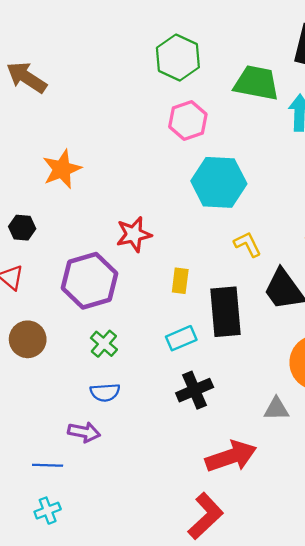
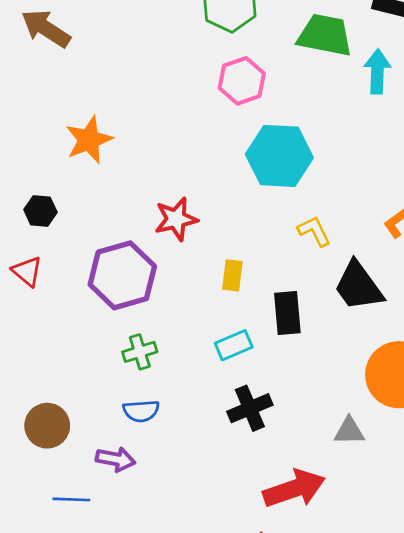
black rectangle: (225, 312) -> (287, 313), size x0.7
brown circle: (28, 339) -> (47, 426), moved
green cross: (104, 344) -> (140, 352), turned 32

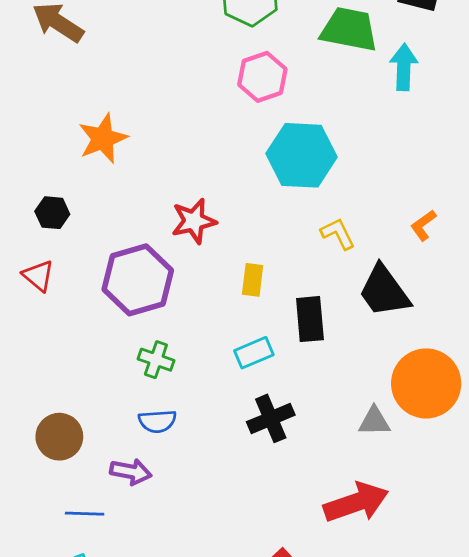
green cross: (140, 352) -> (156, 360), turned 36
gray triangle: (349, 431) -> (374, 421), moved
red arrow: (294, 489) -> (356, 502), moved

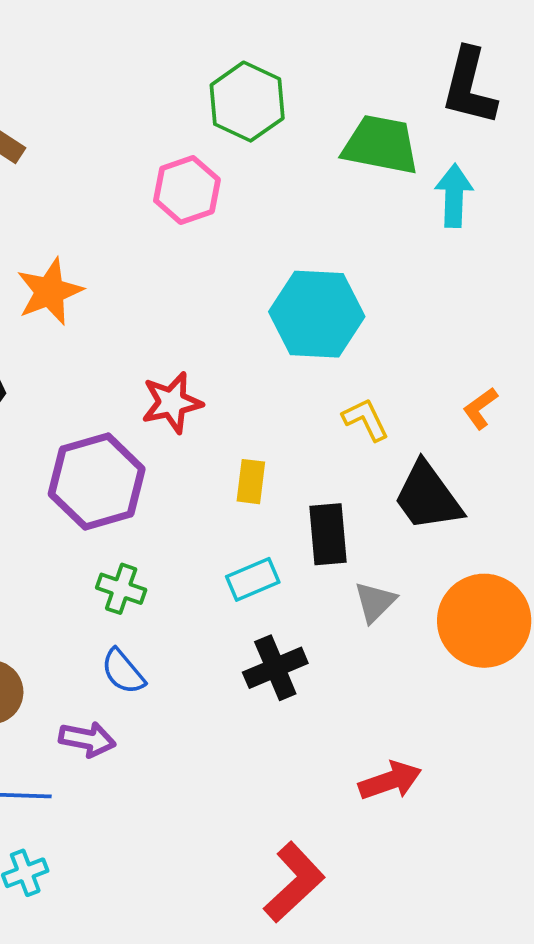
pink hexagon: (262, 77) -> (187, 190), moved
blue semicircle: (157, 421) -> (123, 672), turned 54
gray triangle: (374, 421) -> (375, 602), moved, turned -44
red arrow: (356, 502) -> (390, 781), size x0.7

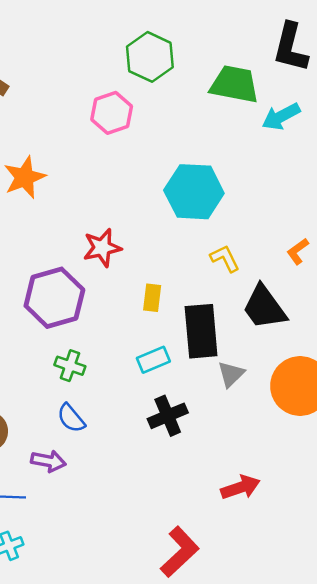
cyan arrow: (454, 196) -> (281, 117), turned -120
black rectangle: (328, 534) -> (201, 331), size x1.4

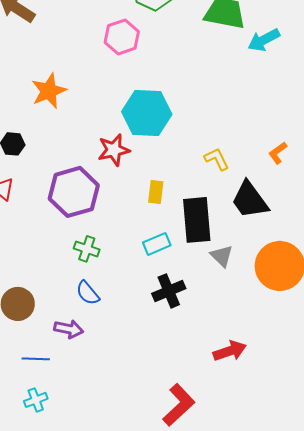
cyan hexagon: (194, 192) -> (147, 113), moved
gray triangle: (231, 374) -> (222, 256), turned -30

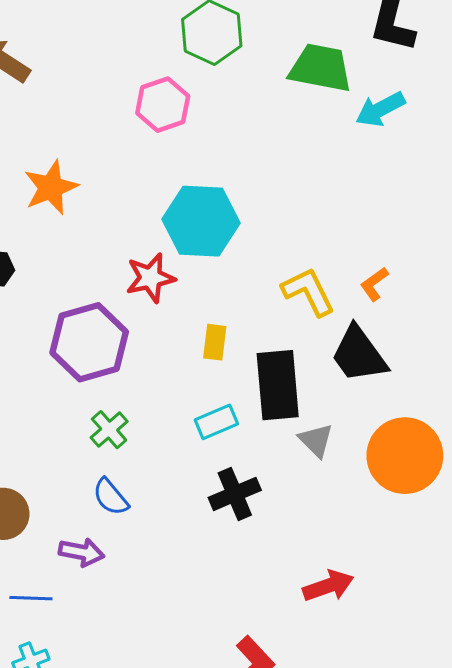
orange L-shape: (278, 153) -> (374, 284), moved
yellow L-shape: (217, 159) -> (308, 292), size x1.4
green cross: (87, 249) -> (109, 430), turned 30

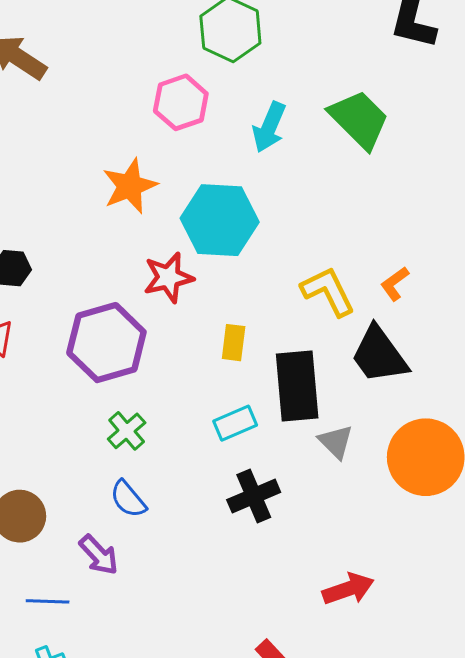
green trapezoid: (321, 68) -> (359, 119), moved, turned 34
cyan arrow: (380, 109) -> (269, 127), moved, turned -39
orange star: (51, 187) -> (130, 186), moved
purple arrow: (81, 552) -> (99, 555), turned 36

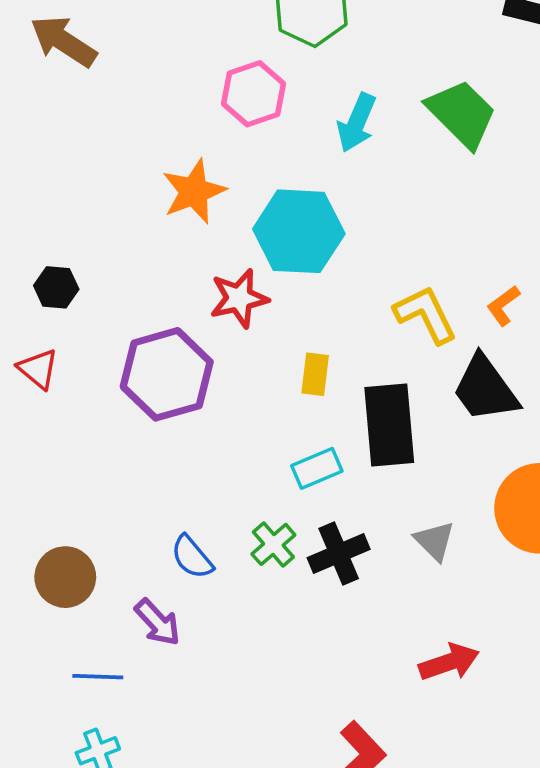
green cross: (127, 431) -> (273, 544), moved
gray triangle: (336, 442) -> (435, 541), moved

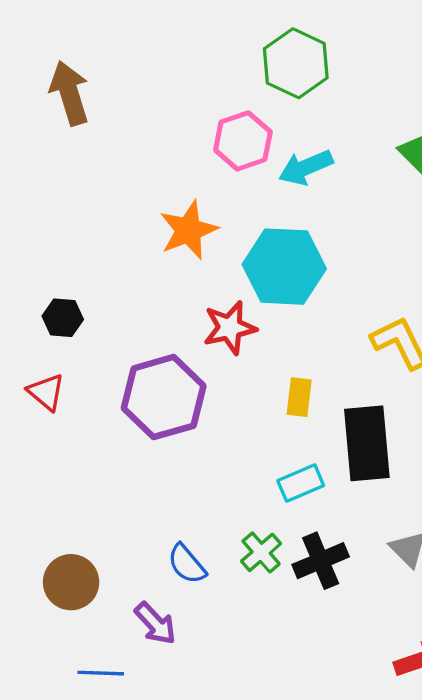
brown arrow: (63, 41) -> (69, 93), turned 40
cyan arrow: (357, 123) -> (306, 167), moved, turned 44

